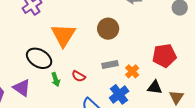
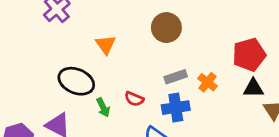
orange triangle: (63, 35) -> (106, 45), size x0.6
black triangle: (155, 87) -> (253, 88), moved
blue cross: (119, 94) -> (176, 108), moved, turned 36

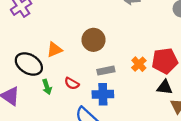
brown circle: (166, 28) -> (94, 40), moved
orange triangle: (106, 45) -> (54, 50), moved, turned 35
orange cross: (207, 82) -> (139, 64), moved

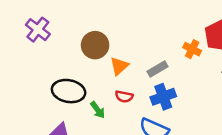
brown circle: (94, 40) -> (95, 45), moved
orange triangle: (54, 50) -> (119, 66), moved

